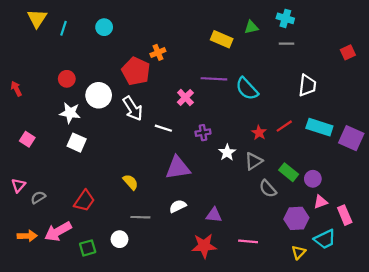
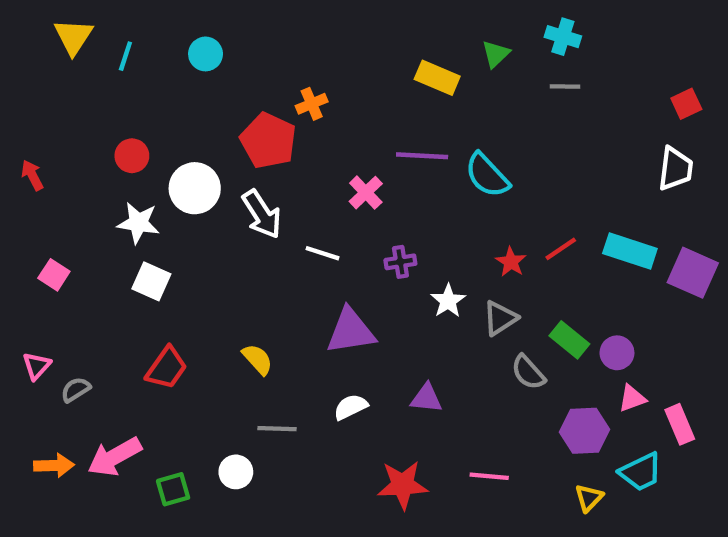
green triangle: (251, 27) -> (496, 54), turned -32
white trapezoid: (307, 85) -> (675, 169), moved
red trapezoid: (84, 201) -> (167, 368), moved
purple triangle: (214, 215) -> (426, 398), moved

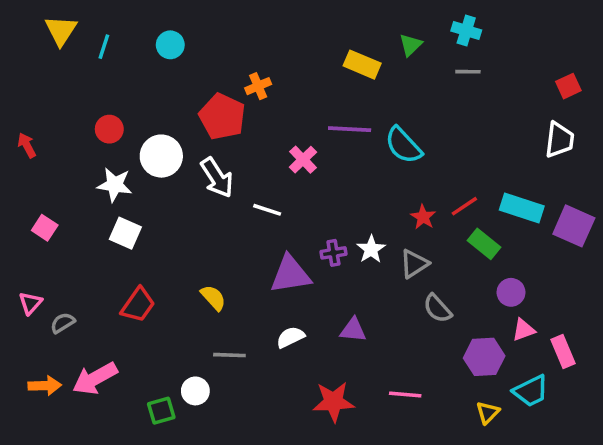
purple cross: (400, 262) -> (333, 253), moved
green rectangle: (569, 340) -> (484, 244), moved
green square: (173, 489) -> (161, 411), moved

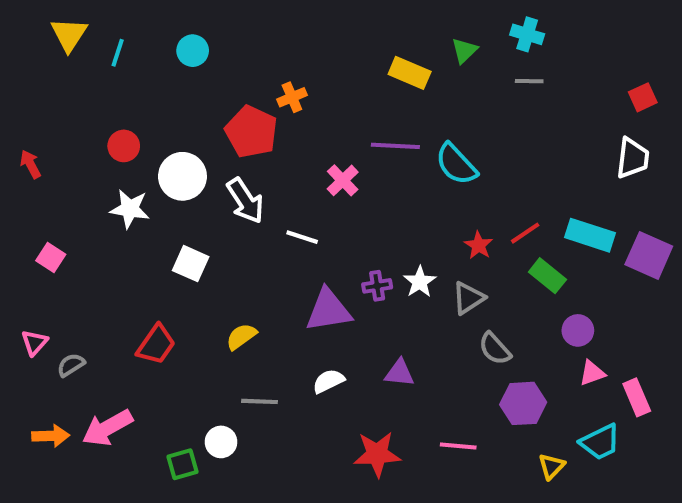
white square: (125, 233) -> (191, 264), moved
yellow semicircle: (213, 298) -> (241, 337), turned -84
purple hexagon: (484, 357) -> (523, 403), moved

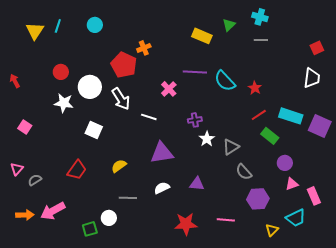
yellow triangle: (69, 34) -> (35, 31), moved
red star: (479, 245) -> (255, 88), moved
purple cross: (377, 286) -> (195, 120), moved

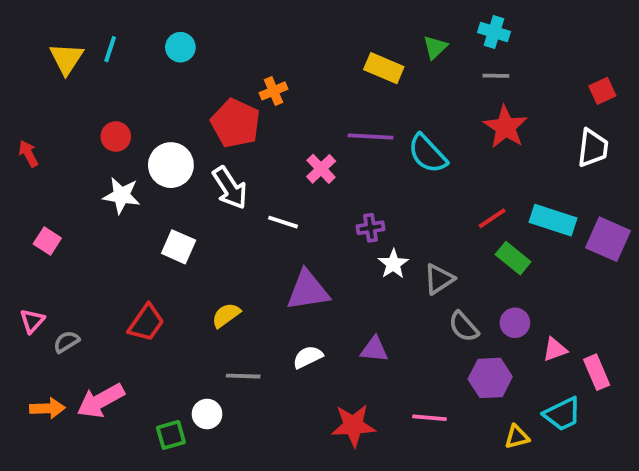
red star: (255, 88) -> (505, 127), moved, size x1.6
purple circle: (285, 163) -> (515, 323), moved
yellow triangle: (272, 230) -> (517, 437), turned 32

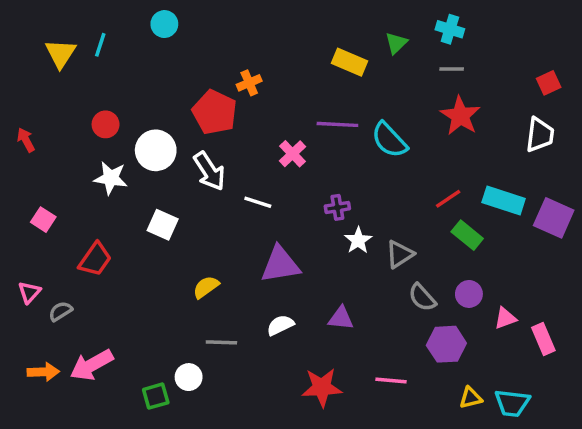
cyan circle: (180, 47) -> (164, 24), moved
red trapezoid: (146, 323) -> (95, 259), moved
cyan trapezoid: (562, 414) -> (512, 403), moved, turned 33

